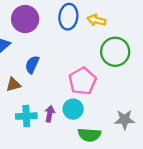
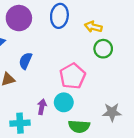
yellow arrow: (96, 20) -> (93, 27), moved
green circle: (115, 52) -> (103, 49), size x0.7
cyan cross: (26, 116) -> (20, 123), moved

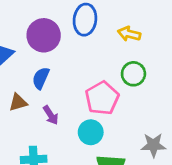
purple circle: (19, 18) -> (44, 35), moved
green circle: (103, 49) -> (133, 74), moved
purple arrow: (42, 107) -> (51, 115), moved, turned 136

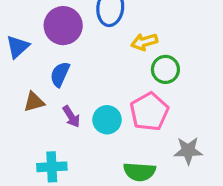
yellow arrow: (129, 34) -> (144, 42), moved, turned -30
pink pentagon: (102, 98) -> (149, 112), moved
cyan circle: (91, 132) -> (107, 120), moved

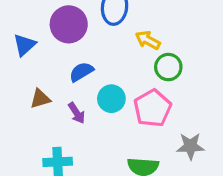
yellow arrow: (144, 42) -> (148, 40), turned 45
blue semicircle: (60, 74) -> (81, 72), moved, turned 35
cyan circle: (107, 120) -> (111, 99), moved

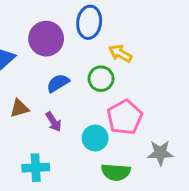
green circle: (168, 67) -> (101, 79), moved
cyan circle: (111, 99) -> (95, 138), moved

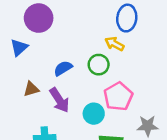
blue ellipse: (89, 22) -> (127, 18), moved
purple circle: (46, 39) -> (39, 18), moved
purple arrow: (54, 122) -> (59, 100), size x1.5

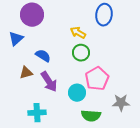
yellow arrow: (115, 44) -> (78, 33), moved
blue semicircle: (63, 68) -> (43, 56), moved, turned 63

